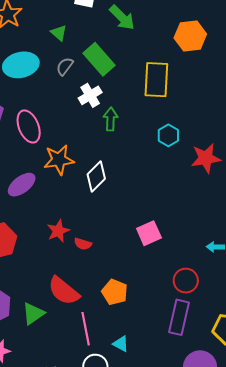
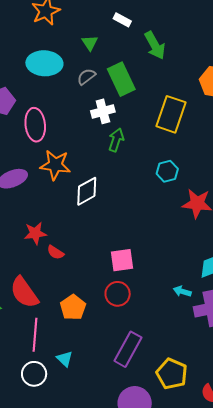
red circle: (186, 281) -> (118, 294), moved

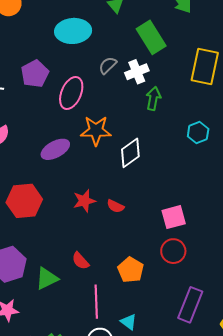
gray semicircle: (86, 77) -> (108, 65), moved
pink ellipse: (35, 125) -> (71, 93), turned 36
cyan hexagon: (167, 171) -> (198, 133), moved
red semicircle: (55, 252) -> (115, 206), moved
red semicircle: (24, 292) -> (80, 261), size x0.6

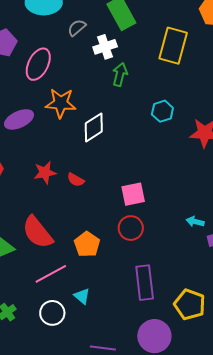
gray semicircle: (108, 65) -> (77, 28), moved
red semicircle: (80, 261) -> (38, 232), size x1.8
pink line: (96, 302) -> (51, 274), turned 60
purple rectangle: (190, 305) -> (145, 283), turned -32

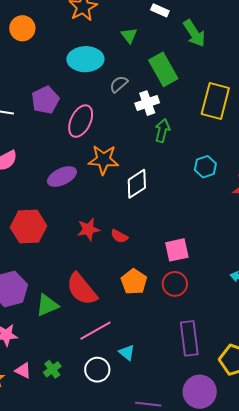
orange pentagon: (87, 244) -> (134, 282), moved

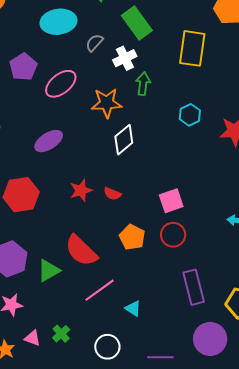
pink ellipse: (81, 121) -> (61, 84), turned 32
orange star: (104, 160) -> (107, 103), moved
white circle: (97, 370) -> (107, 347), moved

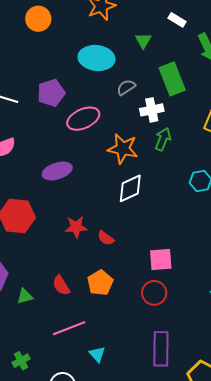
orange pentagon: (132, 237) -> (100, 283), moved
red semicircle: (81, 251) -> (61, 285), size x0.6
green triangle: (49, 270) -> (25, 296), size x0.7

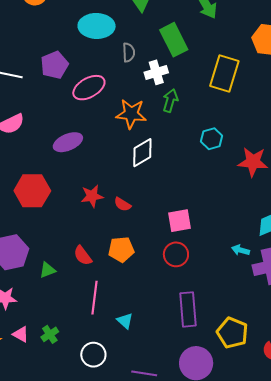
gray semicircle: (126, 87) -> (129, 52), turned 126
orange pentagon: (100, 283) -> (121, 249), turned 30
pink line: (69, 328) -> (95, 298), turned -56

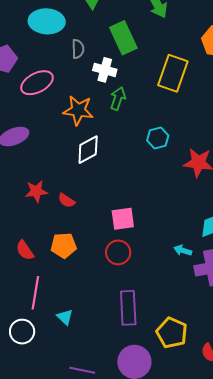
white cross: (156, 72) -> (105, 70), turned 30
white circle: (93, 355) -> (22, 332), moved

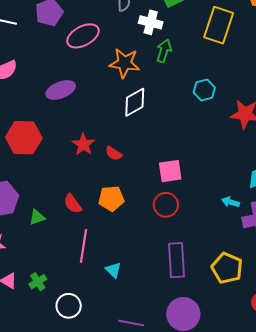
red star: (36, 191) -> (83, 144), turned -30
white circle: (22, 332) -> (69, 306), moved
yellow pentagon: (172, 333) -> (227, 268), moved

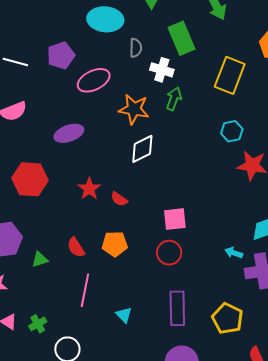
cyan hexagon: (204, 90) -> (232, 131), moved
cyan triangle: (113, 270) -> (124, 315), moved

